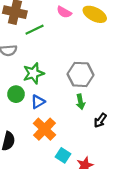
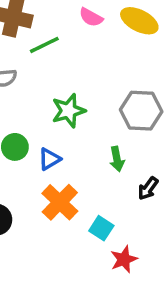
green star: (33, 73) -> (68, 111), moved
gray hexagon: (81, 74) -> (141, 111), moved
cyan square: (63, 155) -> (101, 228), moved

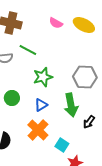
green line: (44, 45) -> (28, 50), moved, turned 54
blue triangle: (49, 159) -> (41, 105), moved
green arrow: (117, 159) -> (71, 105), size x1.6

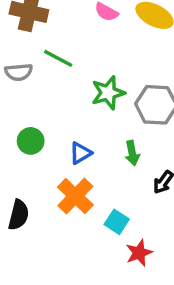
green star: (43, 77) -> (108, 93), moved
green arrow: (71, 105) -> (132, 153), size x0.6

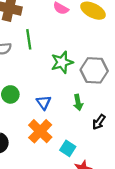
green line: (58, 58) -> (29, 39), turned 54
blue triangle: (81, 153) -> (44, 102), turned -35

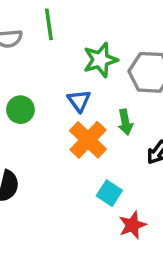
blue triangle: (44, 102) -> (79, 101), moved
orange cross: (40, 131) -> (88, 140), moved

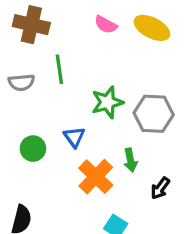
blue triangle: (79, 101) -> (74, 137), moved

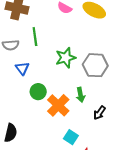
blue triangle: (74, 137) -> (22, 68), moved
green circle: (33, 149) -> (38, 92), moved

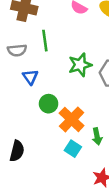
green arrow: (80, 95) -> (97, 136), moved
cyan square: (71, 137) -> (73, 149), moved

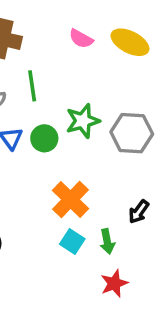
green circle: (49, 104) -> (44, 138), moved
green arrow: (97, 136) -> (107, 241), moved

